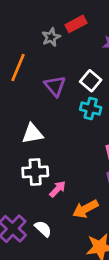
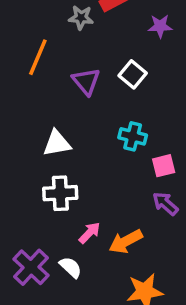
gray star: (51, 37) -> (81, 18), turned 30
cyan cross: (91, 108) -> (133, 136), moved
pink arrow: (58, 189) -> (90, 233), moved

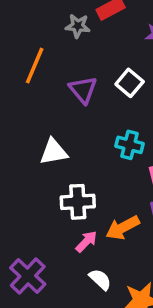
white cross: (60, 193) -> (78, 202), moved
orange arrow: (126, 241) -> (123, 228), moved
white semicircle: (71, 267) -> (100, 279), moved

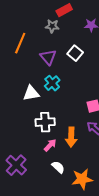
gray star: (78, 26) -> (52, 26), moved
cyan cross: (130, 145) -> (52, 83), moved, turned 35
orange arrow: (123, 228) -> (71, 137), turned -60

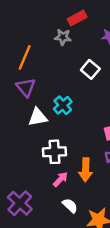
purple triangle: (48, 57) -> (26, 87), moved

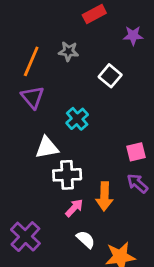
gray star: (63, 37) -> (68, 51), moved
white triangle: (38, 117) -> (47, 148), moved

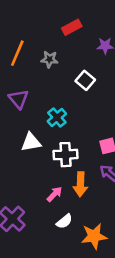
orange line: (31, 61) -> (17, 53), moved
white cross: (67, 175) -> (66, 155), moved
white semicircle: (86, 239) -> (64, 221), turned 98

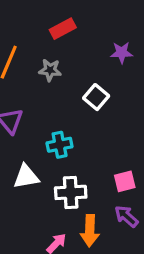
red rectangle: (72, 27) -> (63, 29), moved
cyan cross: (57, 117) -> (60, 145), turned 30

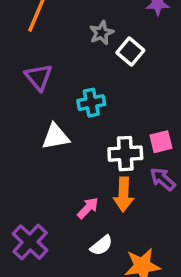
gray star: (50, 70) -> (101, 33), moved, turned -30
white cross: (71, 192) -> (125, 154), moved

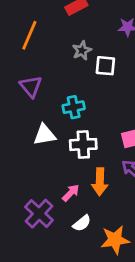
white square: (130, 52) -> (105, 66), turned -35
white cross: (125, 154) -> (83, 144), moved
purple cross: (30, 242) -> (39, 214), moved

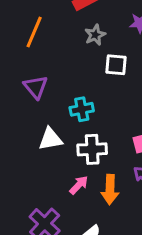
gray star: (82, 50) -> (95, 35), moved
pink arrow: (71, 193) -> (79, 185), moved

